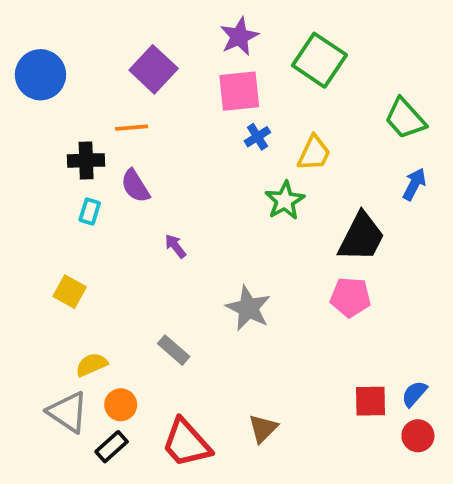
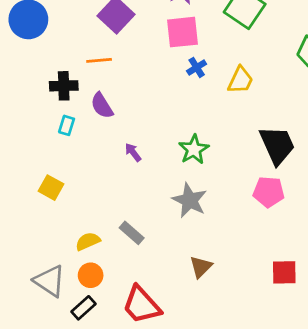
green star: (285, 201) -> (194, 149), moved
black trapezoid: (361, 237) -> (277, 145), turned -51
yellow semicircle: (92, 365) -> (88, 241), moved
brown triangle: (263, 428) -> (201, 267), moved

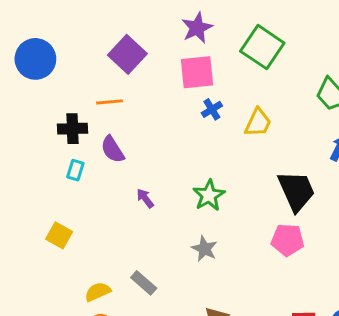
gray star: (190, 200) -> (204, 249), size x0.7

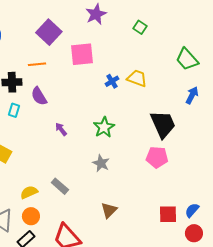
green square: (262, 47) -> (140, 27), size x0.5
pink square: (197, 72) -> (82, 54), moved
blue cross: (212, 109) -> (112, 81), moved
yellow trapezoid: (258, 123) -> (137, 78), turned -95

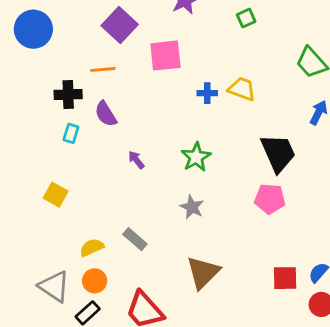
green square: (140, 27) -> (246, 18), turned 32
blue cross: (112, 81) -> (207, 93), turned 32
brown triangle: (109, 210) -> (203, 272), size x1.5

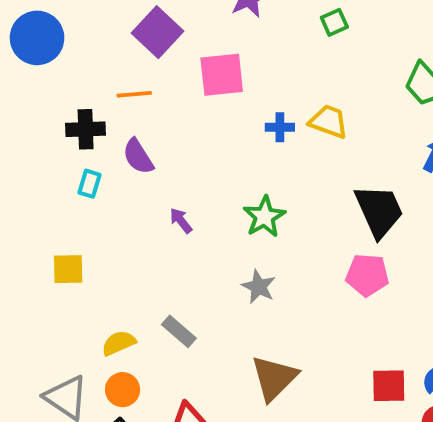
yellow square: (56, 195) -> (68, 269), turned -30

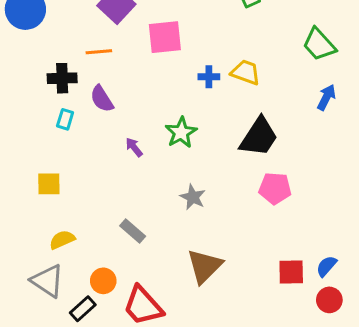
black trapezoid: (379, 211) -> (259, 137), moved, turned 57
green star: (264, 217) -> (181, 133), moved
yellow semicircle: (119, 343) -> (62, 240), moved
orange circle: (123, 390) -> (103, 281), moved

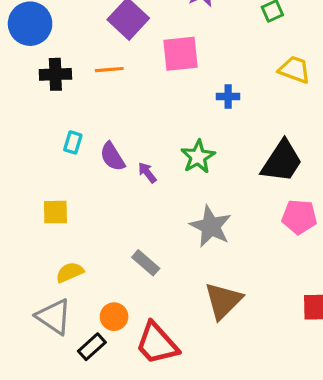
yellow trapezoid: (246, 72) -> (295, 70), moved
black cross: (62, 78) -> (55, 74), moved
purple semicircle: (102, 99) -> (112, 157), moved
gray star: (193, 197) -> (211, 226), size x1.5

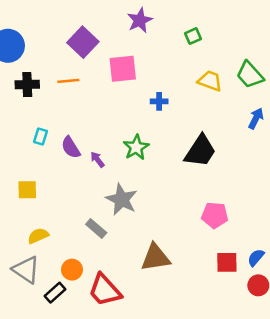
pink pentagon: (299, 217) -> (215, 215), moved
gray star: (211, 226) -> (122, 199), moved
brown triangle: (223, 301) -> (155, 258), turned 36

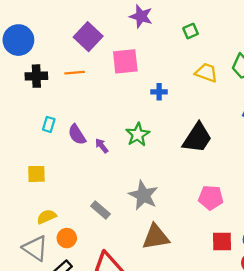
purple star: (140, 20) -> (141, 16), turned -30
gray star: (122, 199) -> (143, 195), moved
orange circle: (72, 270) -> (67, 238), moved

